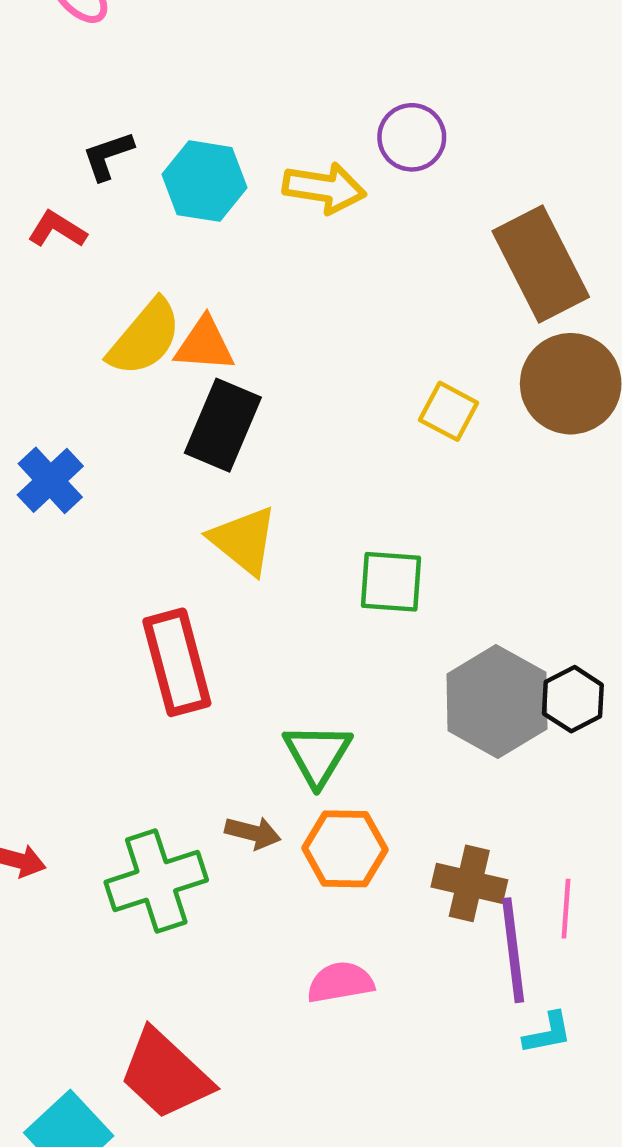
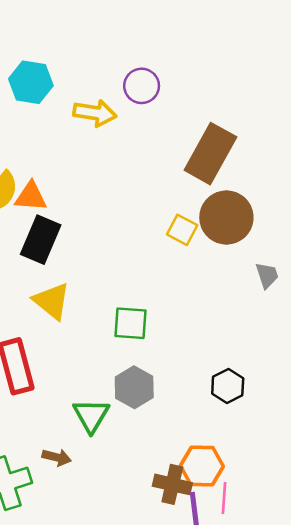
cyan hexagon: (205, 181) -> (31, 82), moved
brown rectangle: (541, 264) -> (210, 154), turned 56
yellow square: (449, 411) -> (182, 230), moved
gray hexagon: (497, 701) -> (134, 387), moved, size x0.7
orange hexagon: (345, 849) -> (202, 466), moved

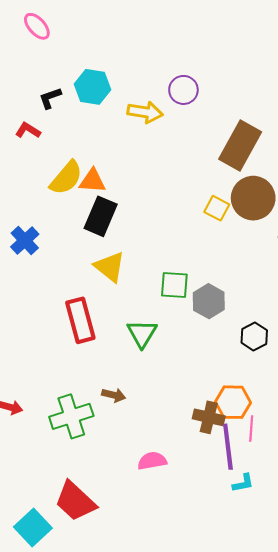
gray hexagon: (134, 387) -> (209, 301), moved
green triangle: (91, 416) -> (142, 333), moved

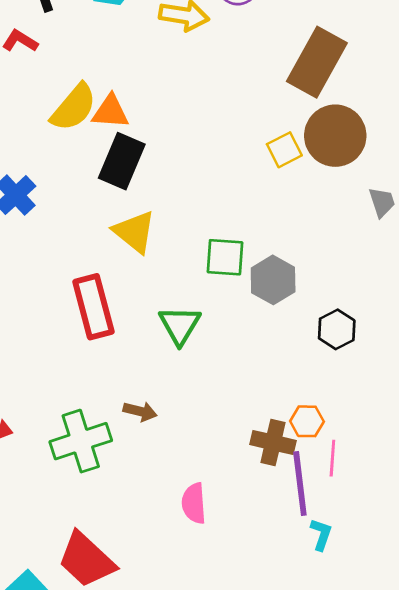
yellow square: (217, 208) -> (284, 150), turned 35
orange hexagon: (233, 402) -> (307, 421), size x0.7
pink semicircle: (152, 461) -> (194, 503), turned -84
cyan L-shape: (243, 483) -> (321, 534), turned -60

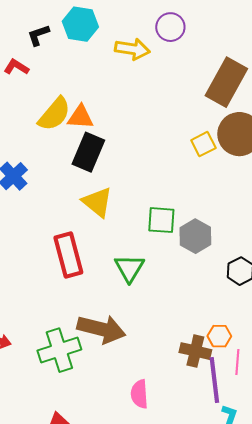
brown arrow: (140, 411) -> (101, 329), size x2.0

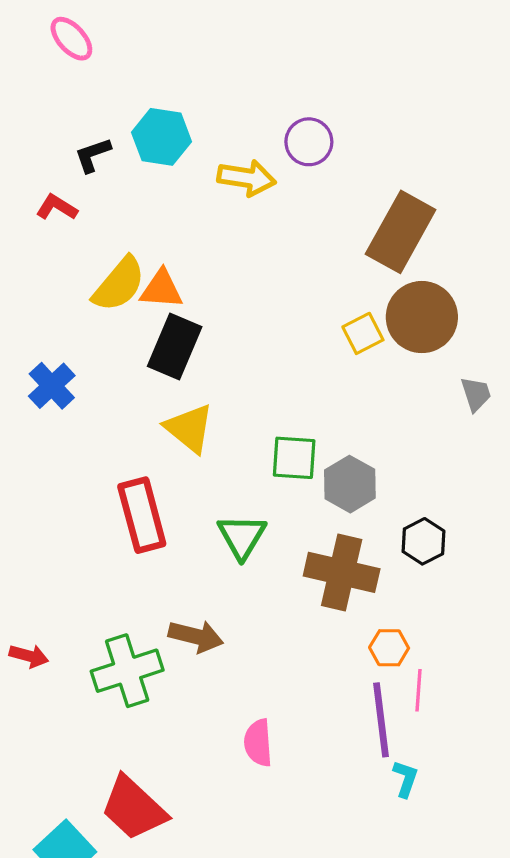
brown arrow: (101, 329) -> (196, 636), size x0.7
brown cross: (195, 351) -> (342, 572), moved, size x1.4

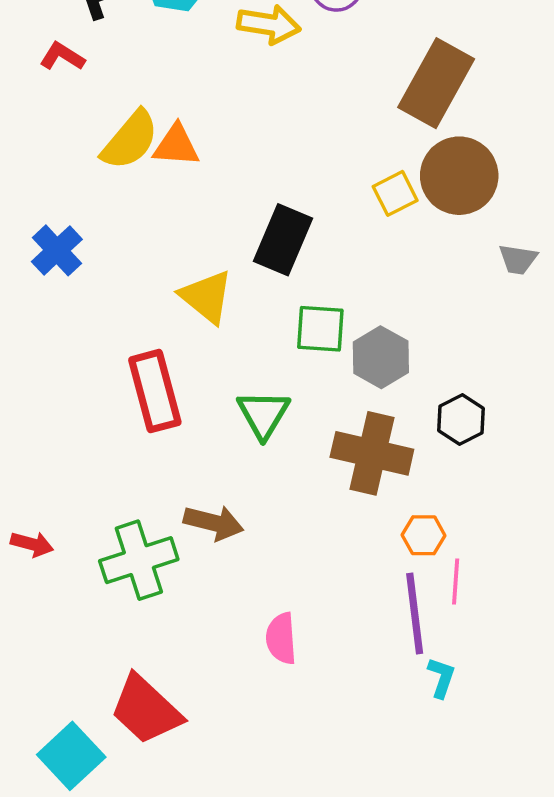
black rectangle: (175, 346) -> (283, 240), moved
gray trapezoid: (476, 394) -> (518, 259), turned 117

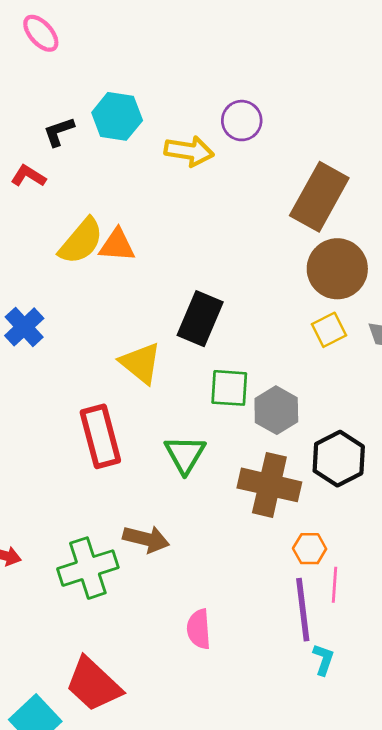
yellow square: (395, 193) -> (329, 330), moved
black hexagon: (461, 420) -> (339, 459), size x1.4

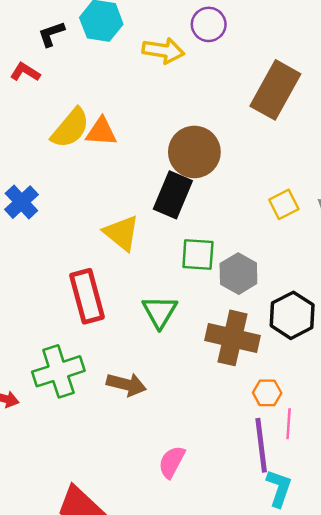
brown circle: (337, 269) -> (194, 152), moved
green cross: (88, 568) -> (58, 371), moved
pink semicircle: (199, 629) -> (172, 462), turned 32
cyan L-shape: (323, 660) -> (279, 488), size x1.4

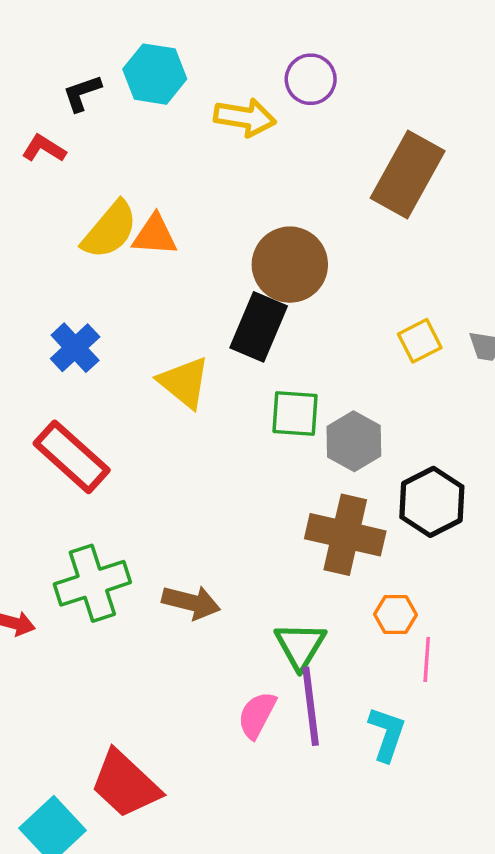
blue cross: (21, 202) -> (75, 348), moved
red rectangle: (87, 296) -> (72, 457), moved, turned -33
green triangle: (160, 312) -> (300, 646), moved
purple line: (261, 445) -> (311, 706), moved
cyan L-shape: (279, 488) -> (387, 734), moved

